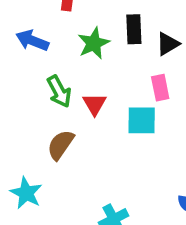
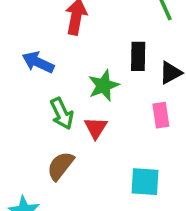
green star: (94, 43) -> (104, 86), moved
cyan square: (142, 120) -> (145, 182), moved

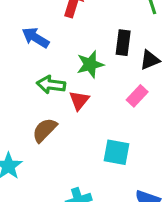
green arrow: (62, 114) -> (51, 85), turned 116
pink rectangle: (161, 115) -> (137, 96), turned 45

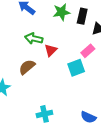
green star: (90, 64) -> (61, 12), moved
cyan square: (117, 152) -> (76, 68), moved, turned -36

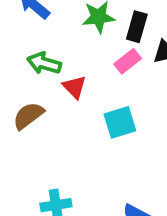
red triangle: (51, 50) -> (74, 87), turned -32
pink rectangle: (88, 51) -> (128, 61), moved

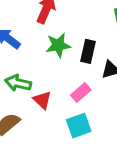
pink rectangle: (128, 61) -> (81, 93), moved

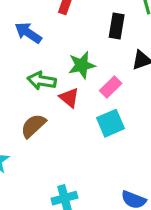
green star: (58, 45) -> (82, 65), moved
black rectangle: (88, 51) -> (117, 26), moved

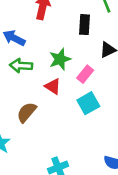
green arrow: (42, 81) -> (21, 66), moved

